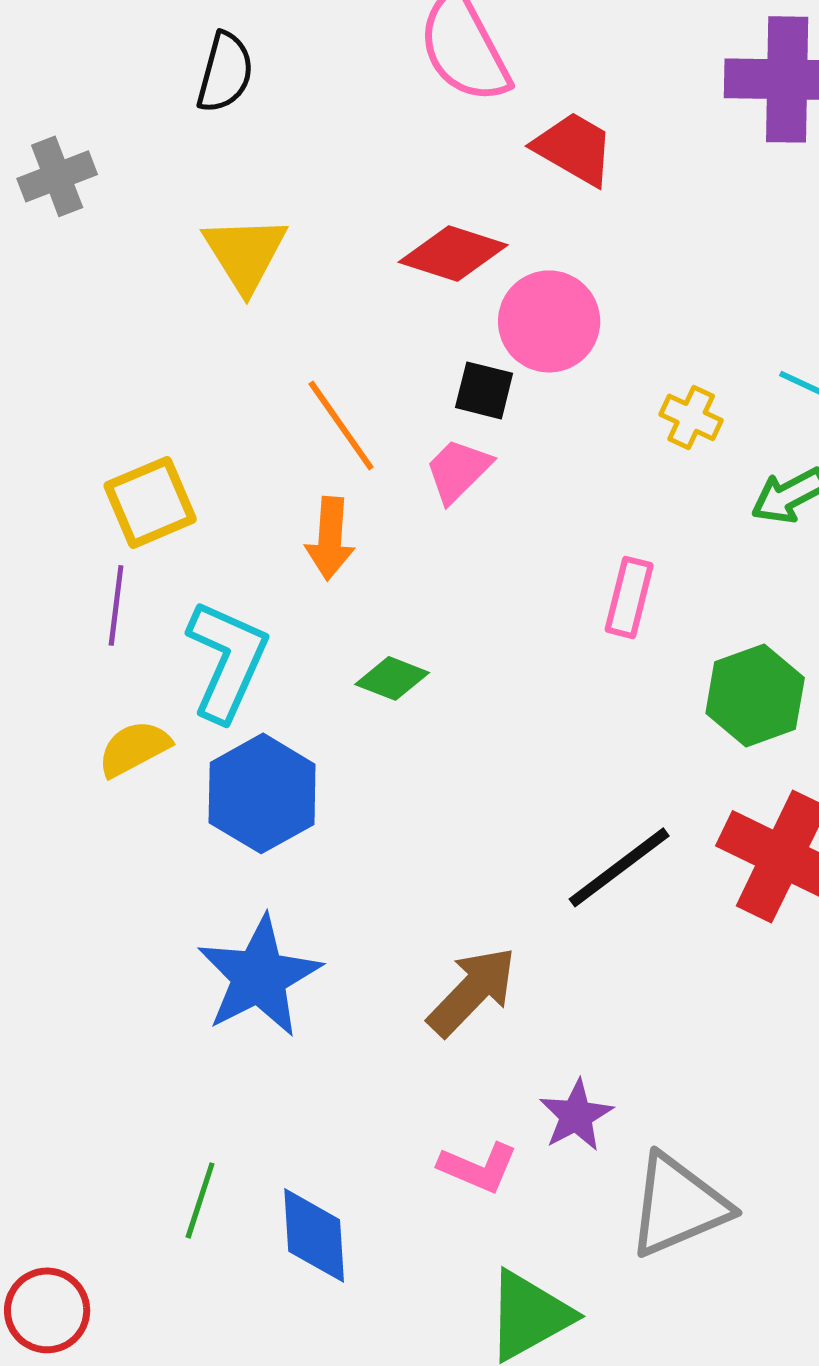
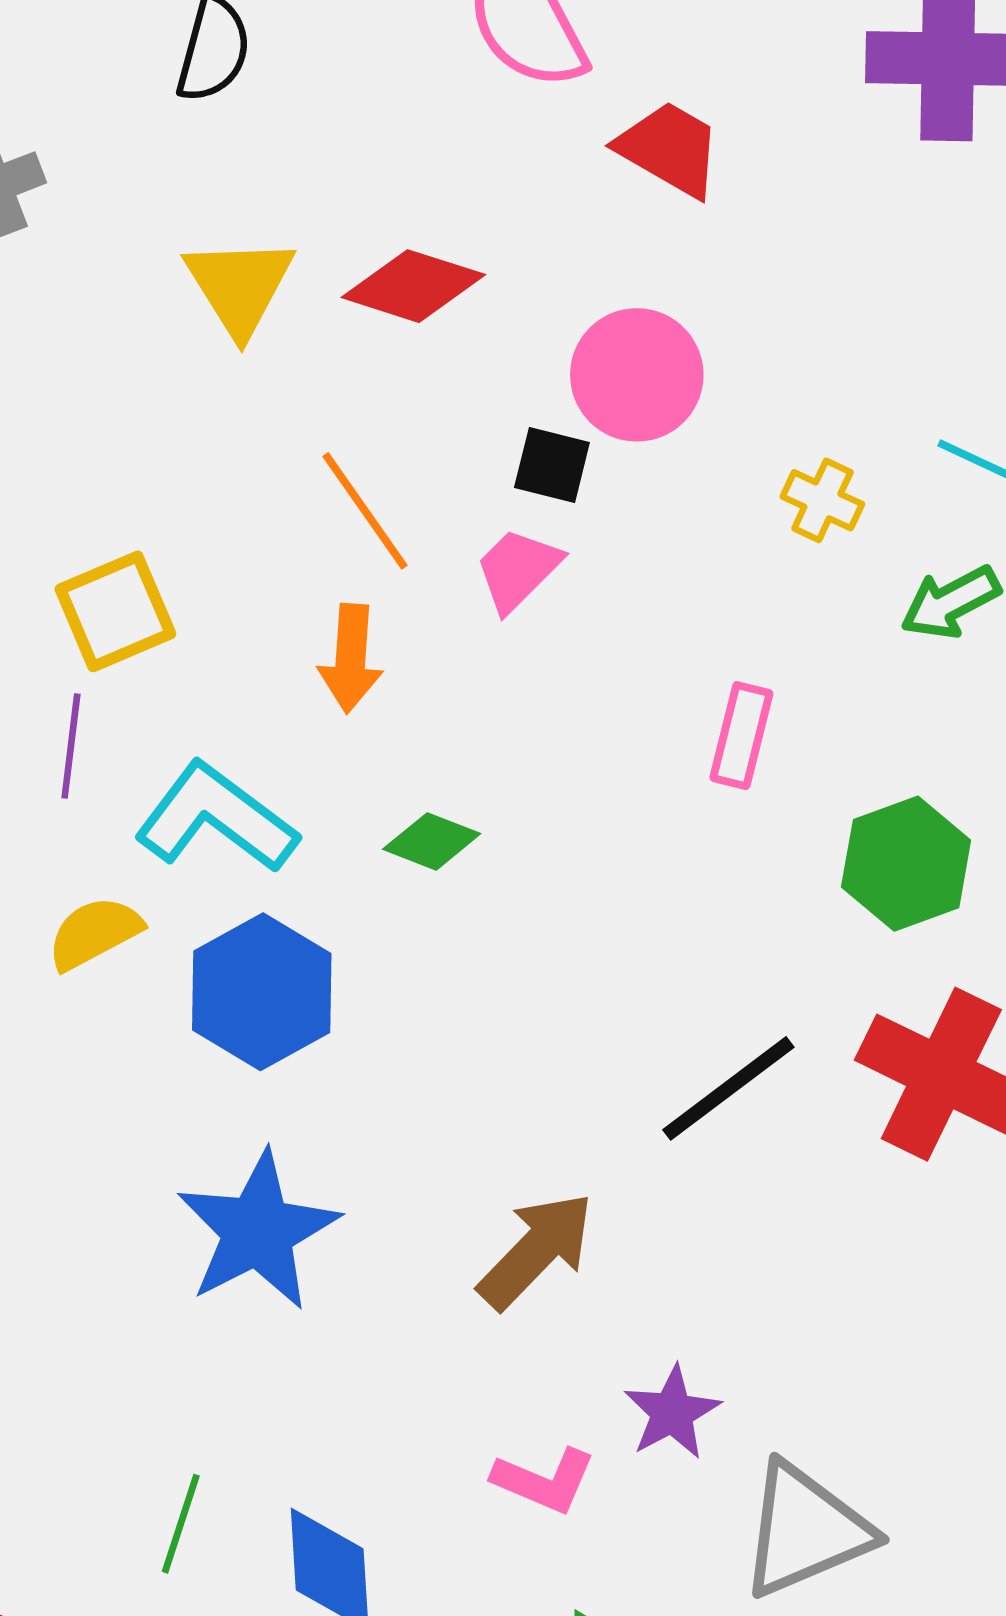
red diamond: (453, 253) -> (413, 286), moved
cyan L-shape: (227, 660) -> (216, 818), turned -77

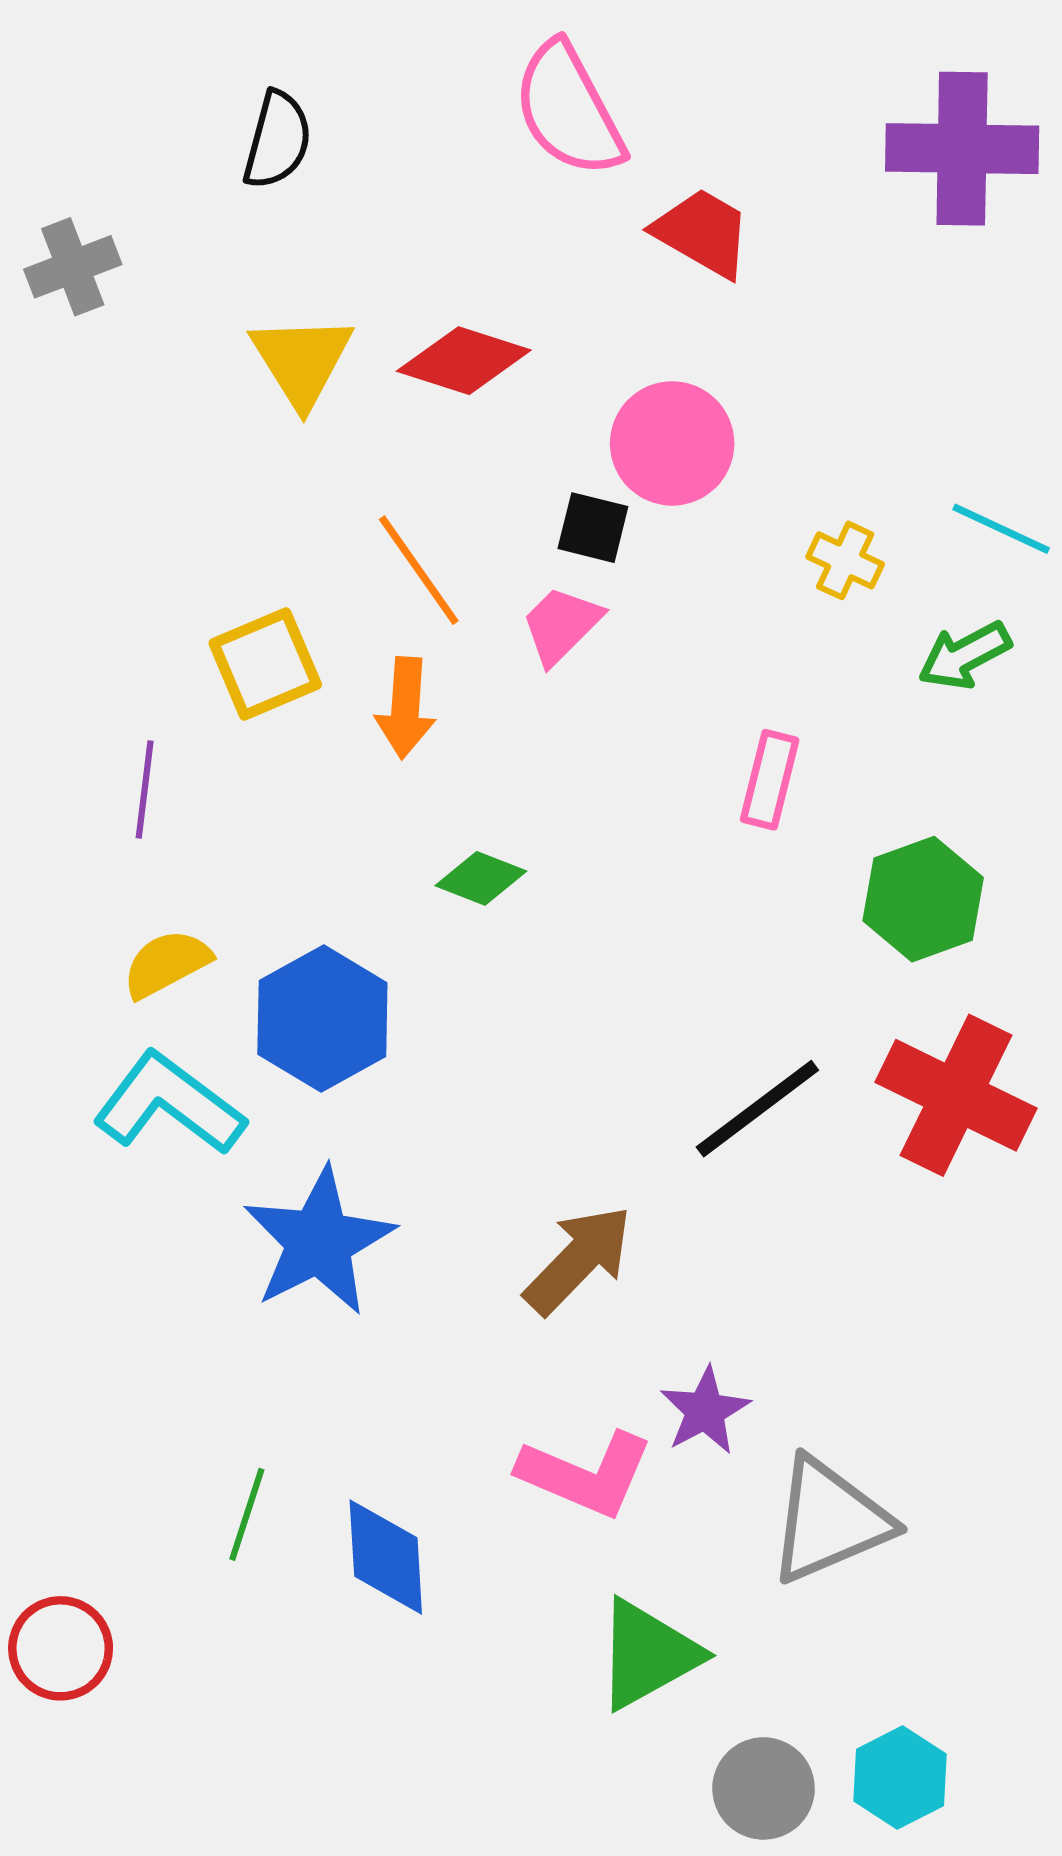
yellow square: (115, 611) -> (265, 664), moved
cyan L-shape: (216, 818) -> (169, 1104), moved
pink L-shape: (544, 1481) -> (586, 1474), size x1.4

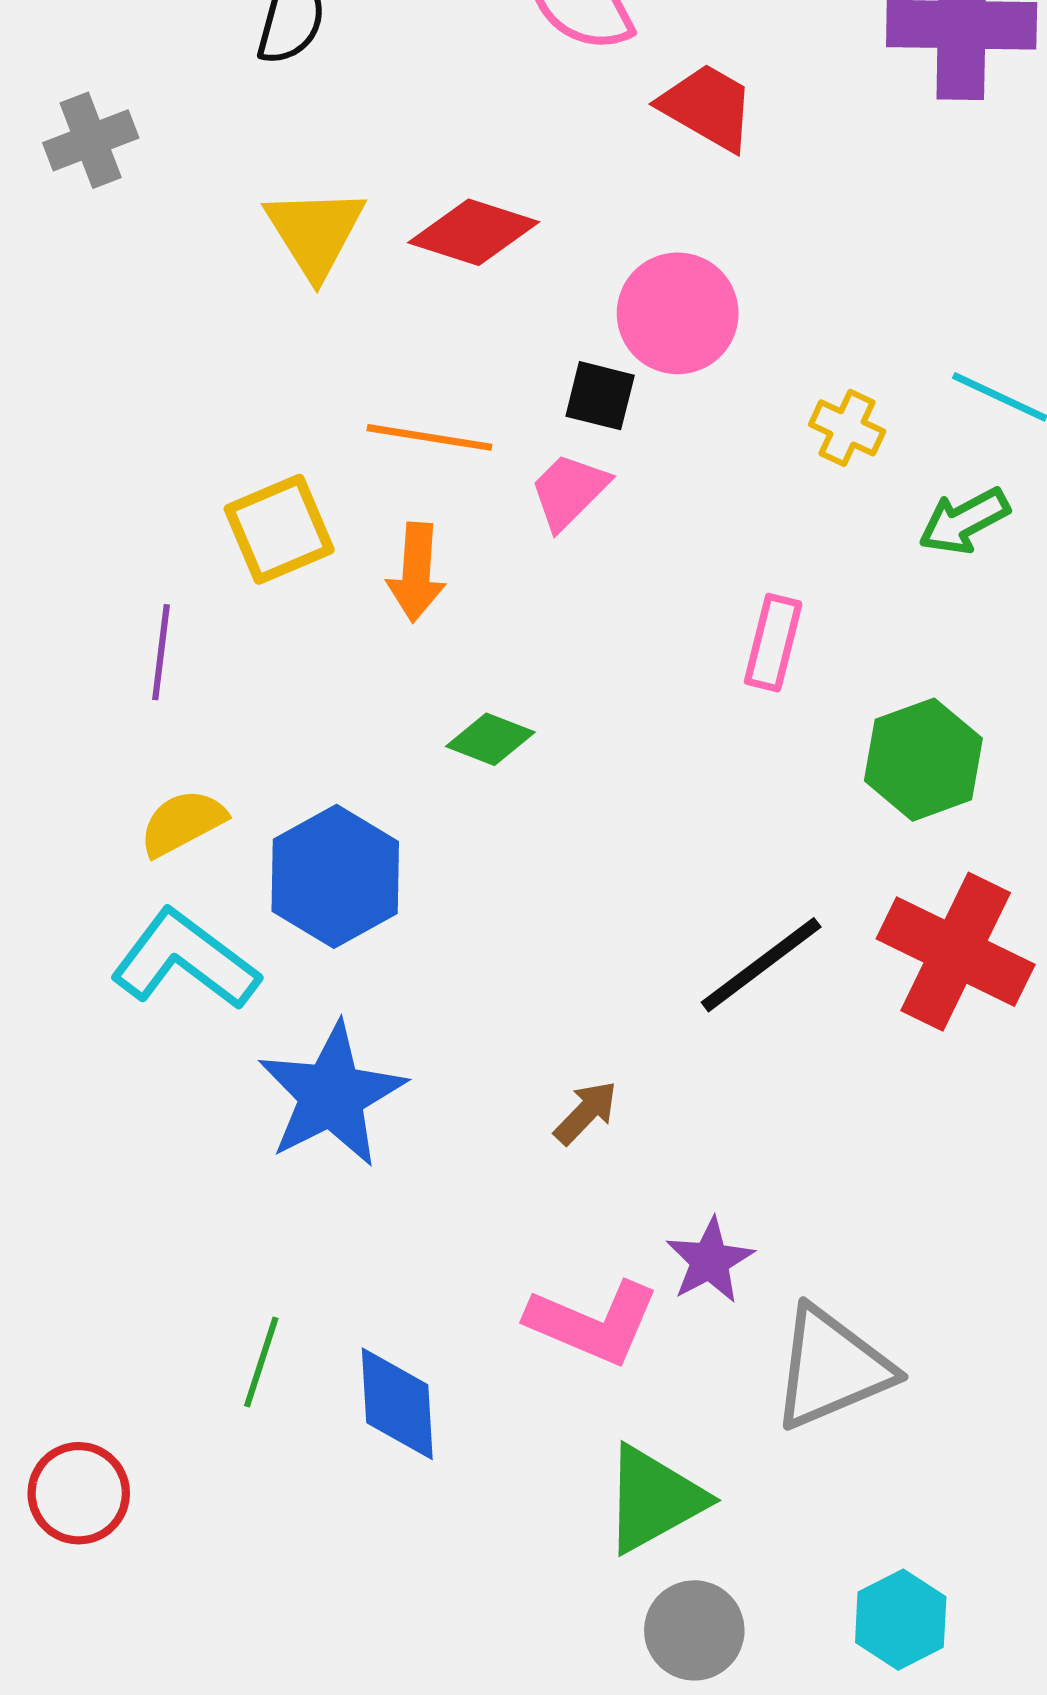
orange line: (419, 570) -> (429, 437), turned -46
brown arrow: (578, 1260) -> (586, 1113), size x0.6
gray circle: (764, 1788) -> (694, 1630), moved

